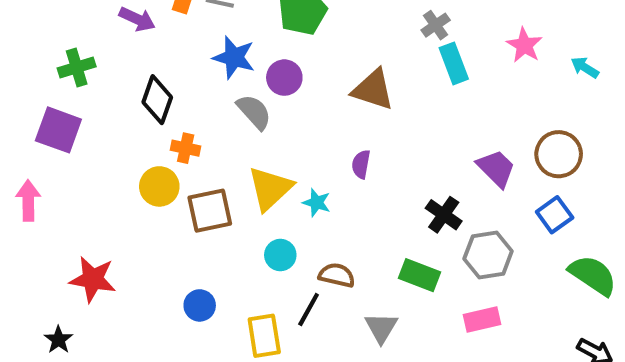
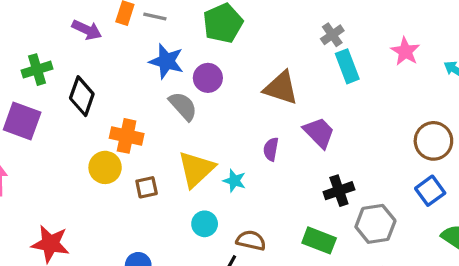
black diamond: (157, 100) -> (82, 96), moved
orange cross: (186, 148) -> (127, 136), size x1.4
purple trapezoid: (496, 168) -> (319, 133), moved
brown square: (210, 211) -> (147, 187), size x0.6
black cross: (444, 215) -> (339, 191), turned 36

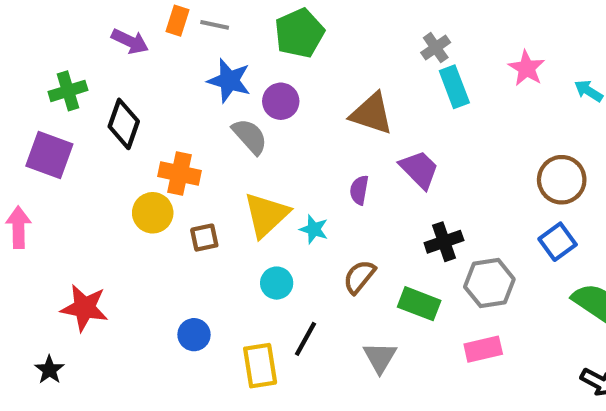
brown semicircle: (251, 240) -> (359, 277), moved, turned -64

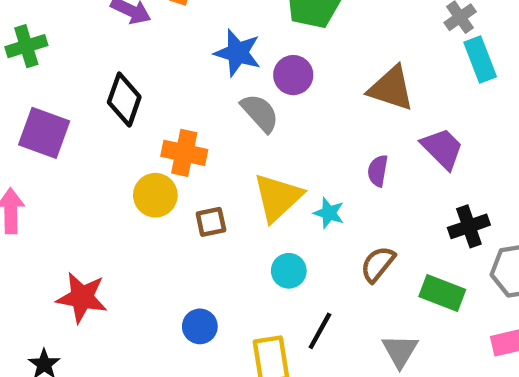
green cross: (68, 91) -> (26, 46), moved

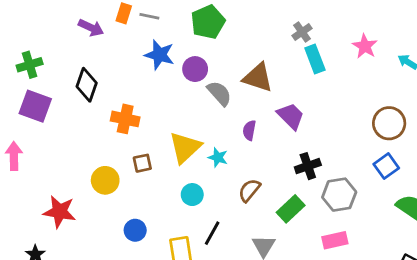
green cross: (26, 46) -> (30, 65), moved
gray semicircle: (260, 113) -> (219, 93), moved
yellow circle: (155, 195) -> (105, 180), moved
green rectangle: (442, 293) -> (291, 209), turned -64

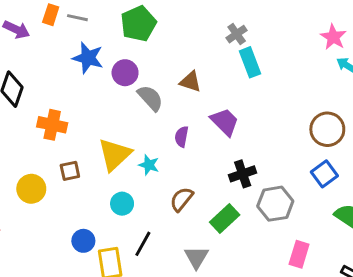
pink star: (365, 46) -> (333, 37), moved
brown triangle: (258, 78) -> (190, 82), size x0.7
blue circle: (135, 230) -> (83, 241), moved
pink rectangle: (335, 240) -> (299, 254), moved, turned -60

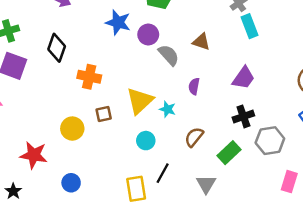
purple trapezoid: (225, 122) -> (243, 78), moved, turned 80
blue circle: (83, 241) -> (71, 183), moved

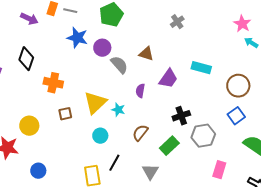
cyan rectangle: (249, 26) -> (201, 68), moved, turned -54
purple trapezoid: (243, 78) -> (168, 79), moved
yellow circle: (72, 129) -> (29, 126), moved

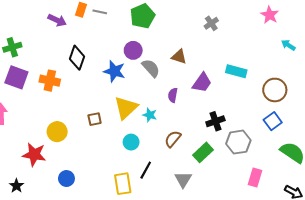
pink star: (242, 24) -> (270, 15), moved
blue star: (77, 38) -> (114, 71), moved
black diamond: (26, 59) -> (77, 58), moved
orange cross: (53, 83) -> (50, 81), moved

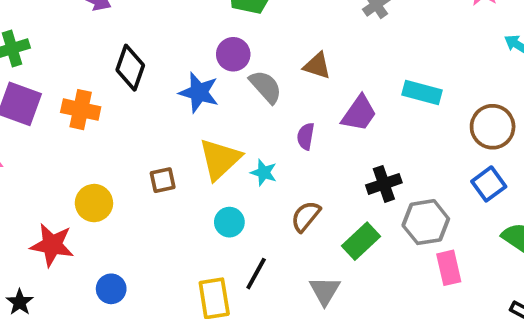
pink rectangle: (255, 177) -> (449, 268), moved, turned -30

